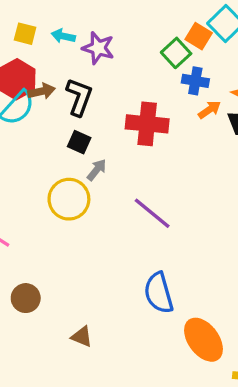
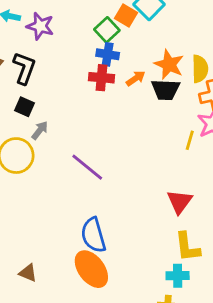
blue cross: (195, 81) -> (108, 54), moved
red cross: (147, 124) -> (101, 78), moved, size x0.7
orange ellipse: (203, 340) -> (91, 269), moved

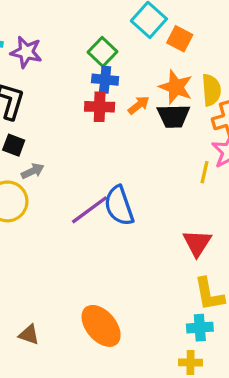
orange square: (126, 15) -> (180, 39), moved
gray arrow: (40, 130) -> (33, 171), turned 30
purple line: (87, 167) -> (89, 210), turned -72
blue semicircle: (93, 235) -> (119, 206), moved

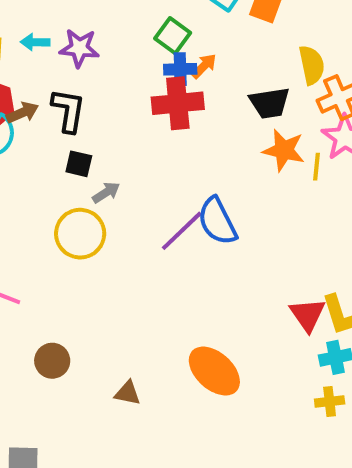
orange star: (176, 87) -> (284, 150), moved
orange arrow: (139, 105) -> (204, 66), moved
red cross: (100, 107) -> (178, 103), size x1.4
red triangle: (197, 243) -> (308, 315), moved

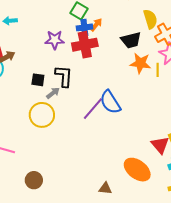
purple star: (79, 48) -> (55, 40), moved
black L-shape: (68, 110) -> (64, 76), moved
orange ellipse: (214, 371) -> (137, 170), moved
brown triangle: (128, 393) -> (105, 188), moved

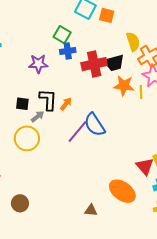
orange arrow: (96, 25) -> (66, 104), moved
red cross: (85, 45) -> (94, 64), moved

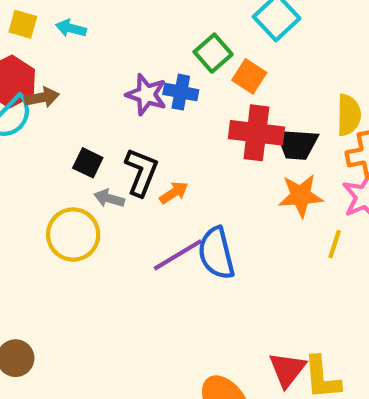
orange square: (107, 15) -> (249, 76), moved
blue cross: (68, 51) -> (181, 92), moved
orange star: (124, 86) -> (301, 196), turned -30
yellow line: (141, 92) -> (335, 244), moved
gray arrow: (38, 117) -> (109, 198), turned -144

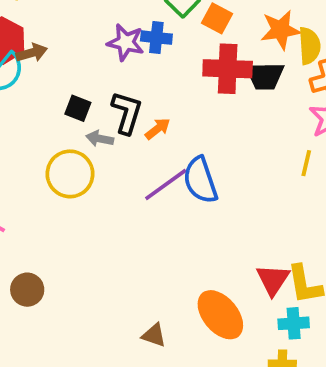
orange star: (301, 196) -> (280, 30), moved

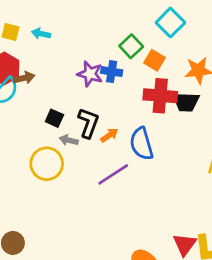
blue semicircle: (200, 180) -> (141, 144), moved

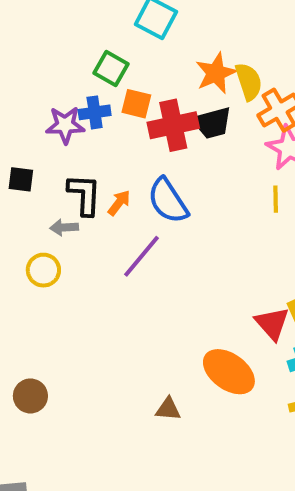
orange square: (155, 60) -> (136, 104), moved
black square: (54, 118) -> (21, 179), moved
yellow circle: (47, 164) -> (43, 270), size x0.7

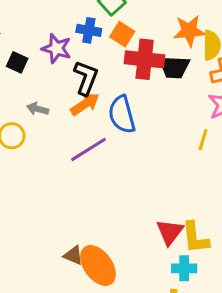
purple star: (65, 125) -> (57, 48), moved
black L-shape: (84, 195) -> (86, 78), moved
orange arrow: (119, 203) -> (85, 104), size x1.4
orange ellipse: (229, 372) -> (98, 265), moved
brown triangle: (168, 409) -> (73, 255), moved

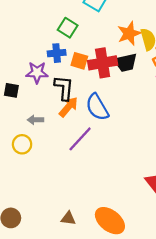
orange square: (122, 34) -> (79, 61), moved
brown triangle: (73, 255) -> (68, 218), moved

